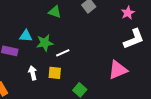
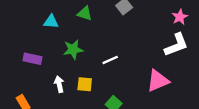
pink star: (128, 13) -> (180, 17), moved
cyan triangle: (26, 36) -> (51, 22), moved
white line: (63, 53) -> (110, 60), moved

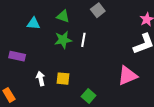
green star: (73, 49) -> (63, 40), moved
white line: (110, 60) -> (83, 40), moved, turned -56

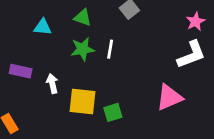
white arrow: (41, 79) -> (52, 84), moved
yellow square: (63, 79) -> (83, 101), size x1.5
green square: (89, 96) -> (113, 112), moved, turned 32

